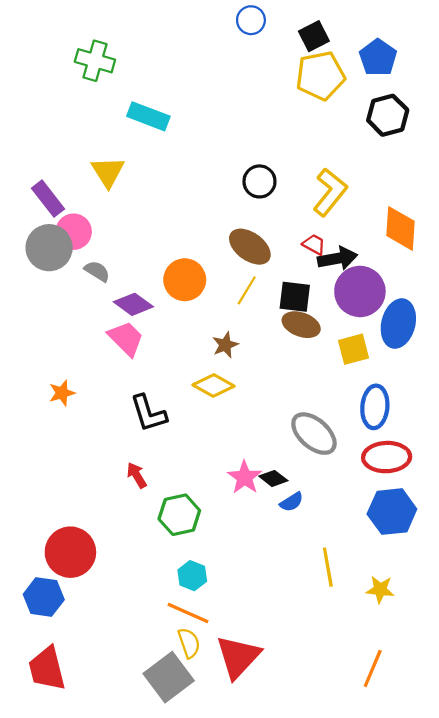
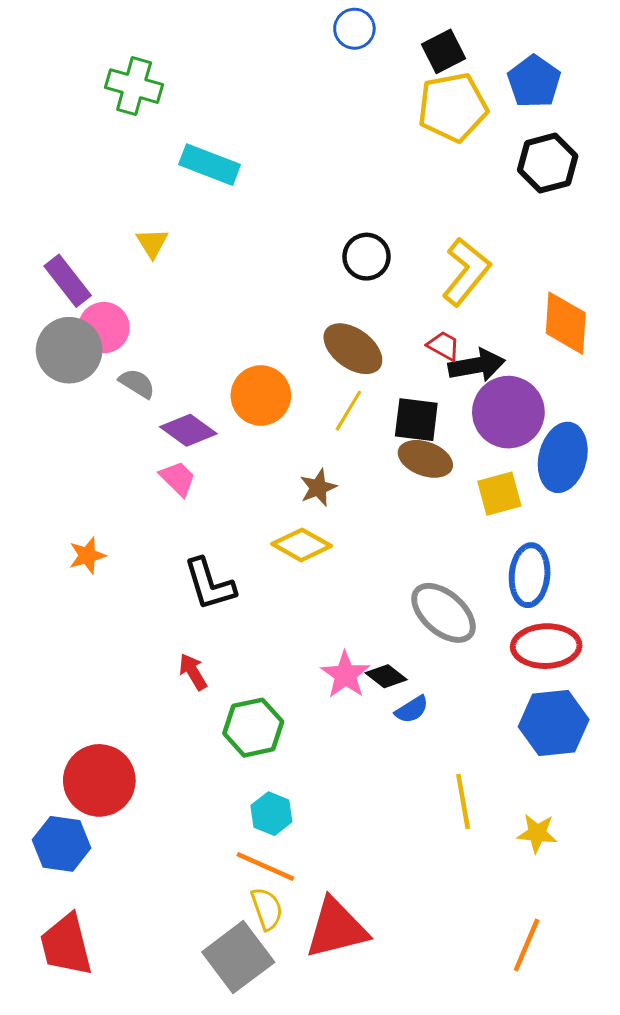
yellow triangle: (108, 172) -> (152, 243), size x0.7
pink trapezoid: (126, 338) -> (178, 479), size x0.7
red triangle: (238, 657) -> (336, 928), turned 33

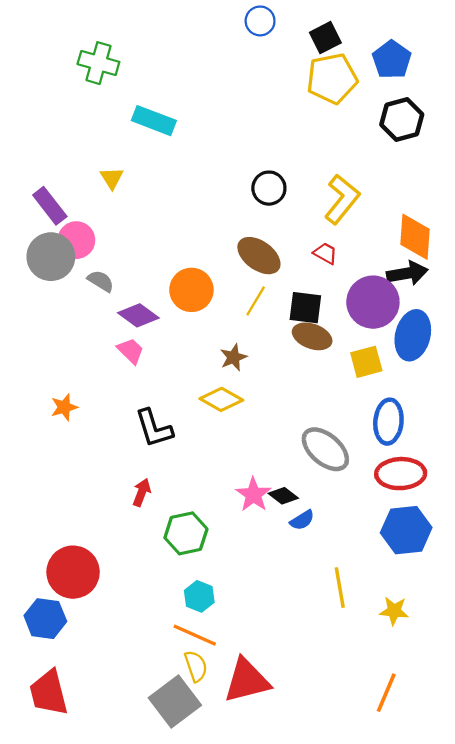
black arrow: (477, 365) -> (407, 273), moved
red arrow: (193, 672) -> (142, 492), turned 52

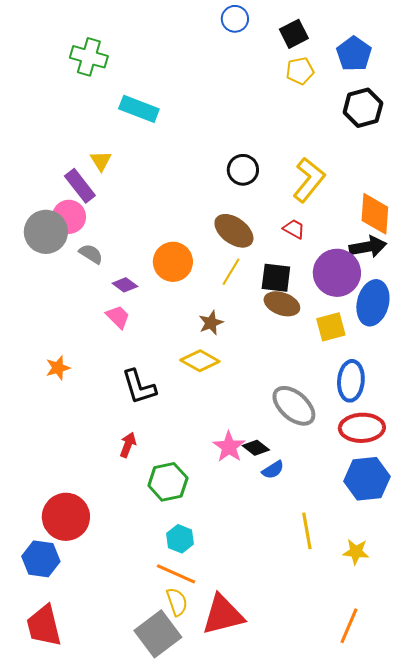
yellow pentagon: (332, 79) -> (300, 71), size x0.6
purple rectangle: (50, 206) -> (80, 186), moved
purple diamond: (138, 315) -> (125, 285), size x0.7

